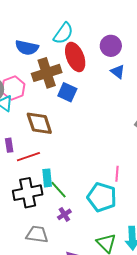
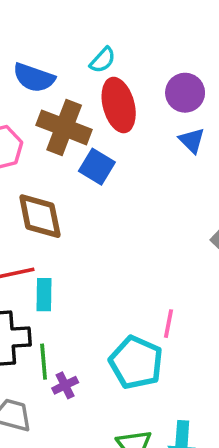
cyan semicircle: (63, 33) -> (103, 60), size x0.7
brown cross: (47, 73) -> (64, 127), turned 32
cyan rectangle: (47, 178) -> (44, 295), moved
green line: (59, 190) -> (44, 362), moved, turned 30

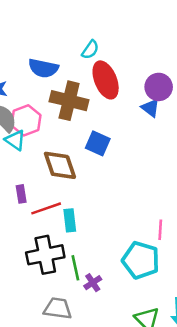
purple circle: (185, 93) -> (159, 87), moved
blue triangle: (192, 140) -> (150, 108), moved
blue square: (97, 167) -> (98, 143), moved

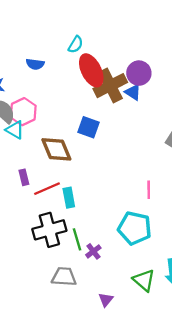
blue semicircle: (43, 68) -> (35, 64), size x0.7
brown cross: (69, 101) -> (110, 86), moved, turned -36
pink line: (160, 230) -> (149, 190), moved

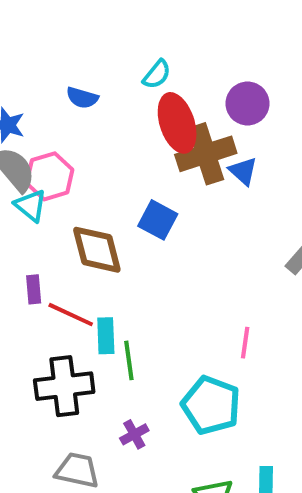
purple circle: (139, 73) -> (247, 103), moved
red line: (47, 189) -> (71, 315), turned 40
green line: (77, 239) -> (129, 360), moved

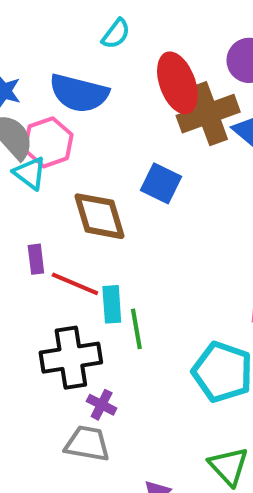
cyan semicircle: (157, 74) -> (116, 34), moved
blue semicircle: (82, 98) -> (79, 93), moved, size x1.8
purple cross: (134, 434) -> (102, 405), moved, turned -32

